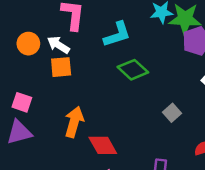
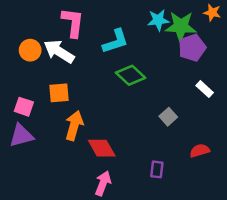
white arrow: (58, 45) -> (59, 51), size x1.4
orange square: (61, 67) -> (59, 93), moved

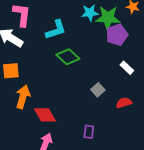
red semicircle: (200, 151) -> (124, 103), moved

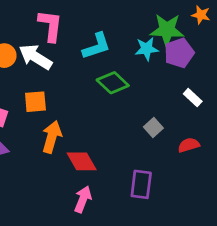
cyan star: (90, 13) -> (147, 49), moved
purple rectangle: (89, 132) -> (141, 184), size x1.5

